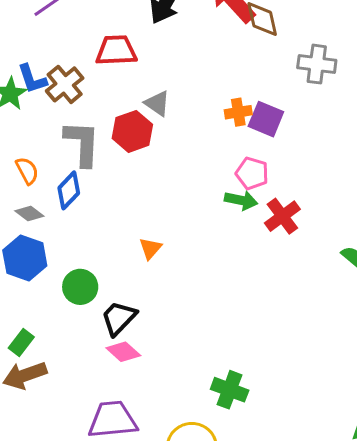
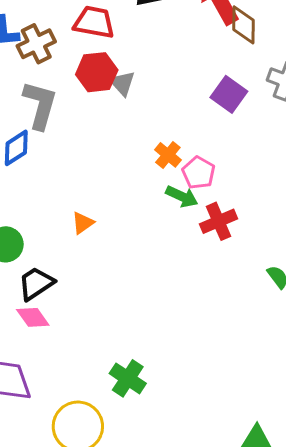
orange cross: (238, 112) -> (168, 155), moved, turned 36
purple square: (266, 119) -> (229, 94), moved
red hexagon: (132, 131) -> (97, 72), moved

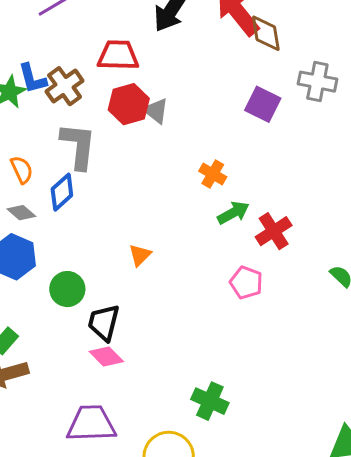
pink pentagon: (199, 173) -> (246, 283), moved
green arrow: (182, 197) -> (233, 213), turned -44
black trapezoid: (36, 283) -> (104, 323), turned -33

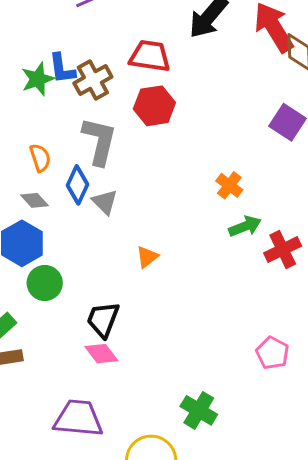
gray triangle: (156, 111) -> (105, 202), moved
blue diamond: (62, 192) -> (77, 185), turned -30
pink pentagon: (246, 283) -> (272, 353), moved
green circle: (67, 289) -> (45, 283), moved

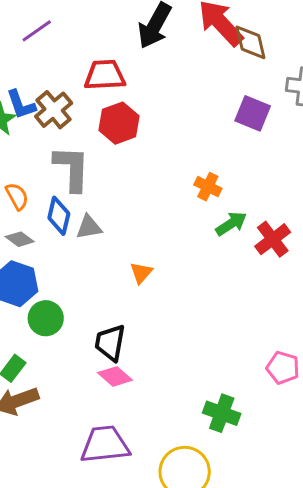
gray triangle: (105, 202) -> (89, 227), turned -44
pink pentagon: (272, 353) -> (283, 368), moved

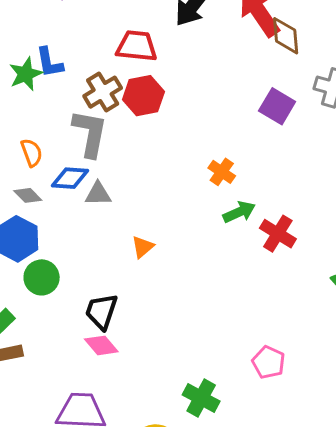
brown cross: (54, 110) -> (103, 92), moved
blue diamond: (59, 216) -> (70, 178), turned 72
red cross: (273, 239) -> (278, 234), turned -30

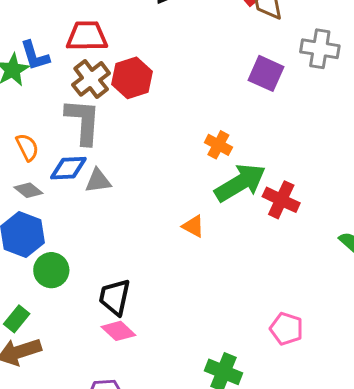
red trapezoid: (137, 46) -> (87, 36), moved
green arrow: (239, 212) -> (240, 183), size x1.6
orange triangle: (143, 247) -> (193, 226), moved, turned -45

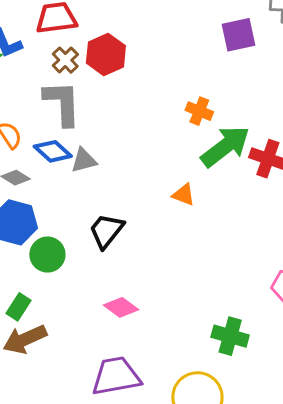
purple square: (266, 73) -> (238, 35), turned -30
brown cross: (91, 79) -> (65, 60), size x0.7
blue diamond: (68, 168) -> (53, 151), turned 51
black trapezoid: (115, 297) -> (106, 231), moved, turned 33

